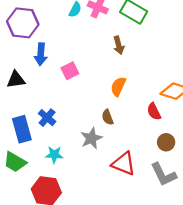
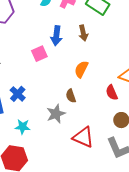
blue arrow: (41, 54) -> (56, 36), moved

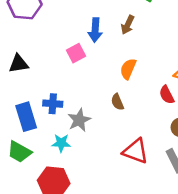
brown arrow: (83, 33) -> (128, 25), turned 42
blue cross: (18, 94) -> (53, 104), turned -35
gray star: (56, 114) -> (79, 120), moved

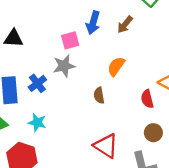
blue cross: (53, 104) -> (37, 83), turned 36
gray star: (79, 120) -> (64, 66), moved

